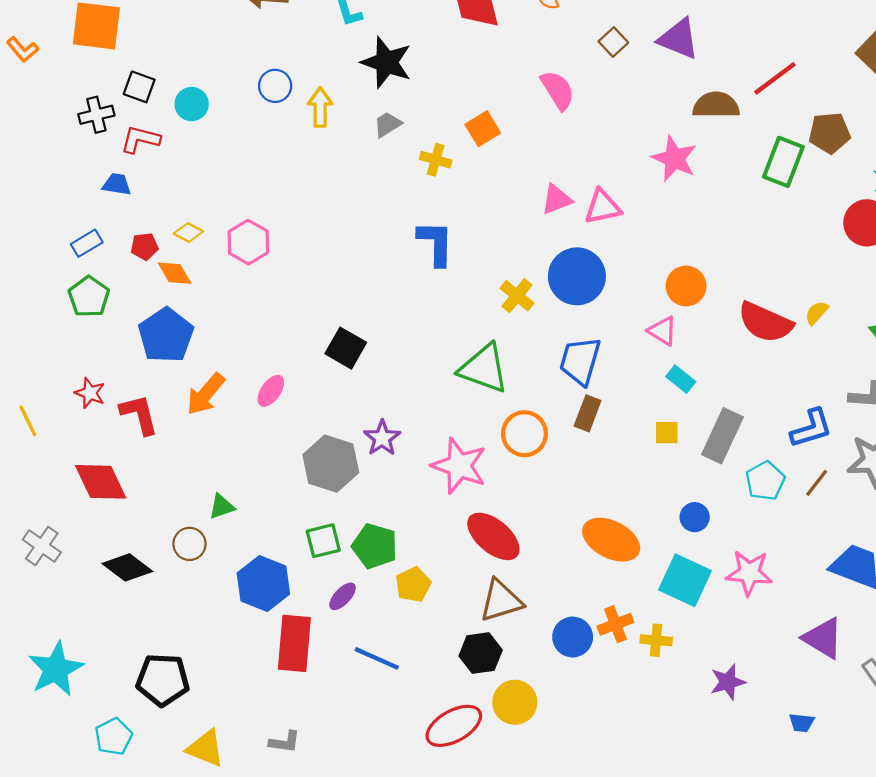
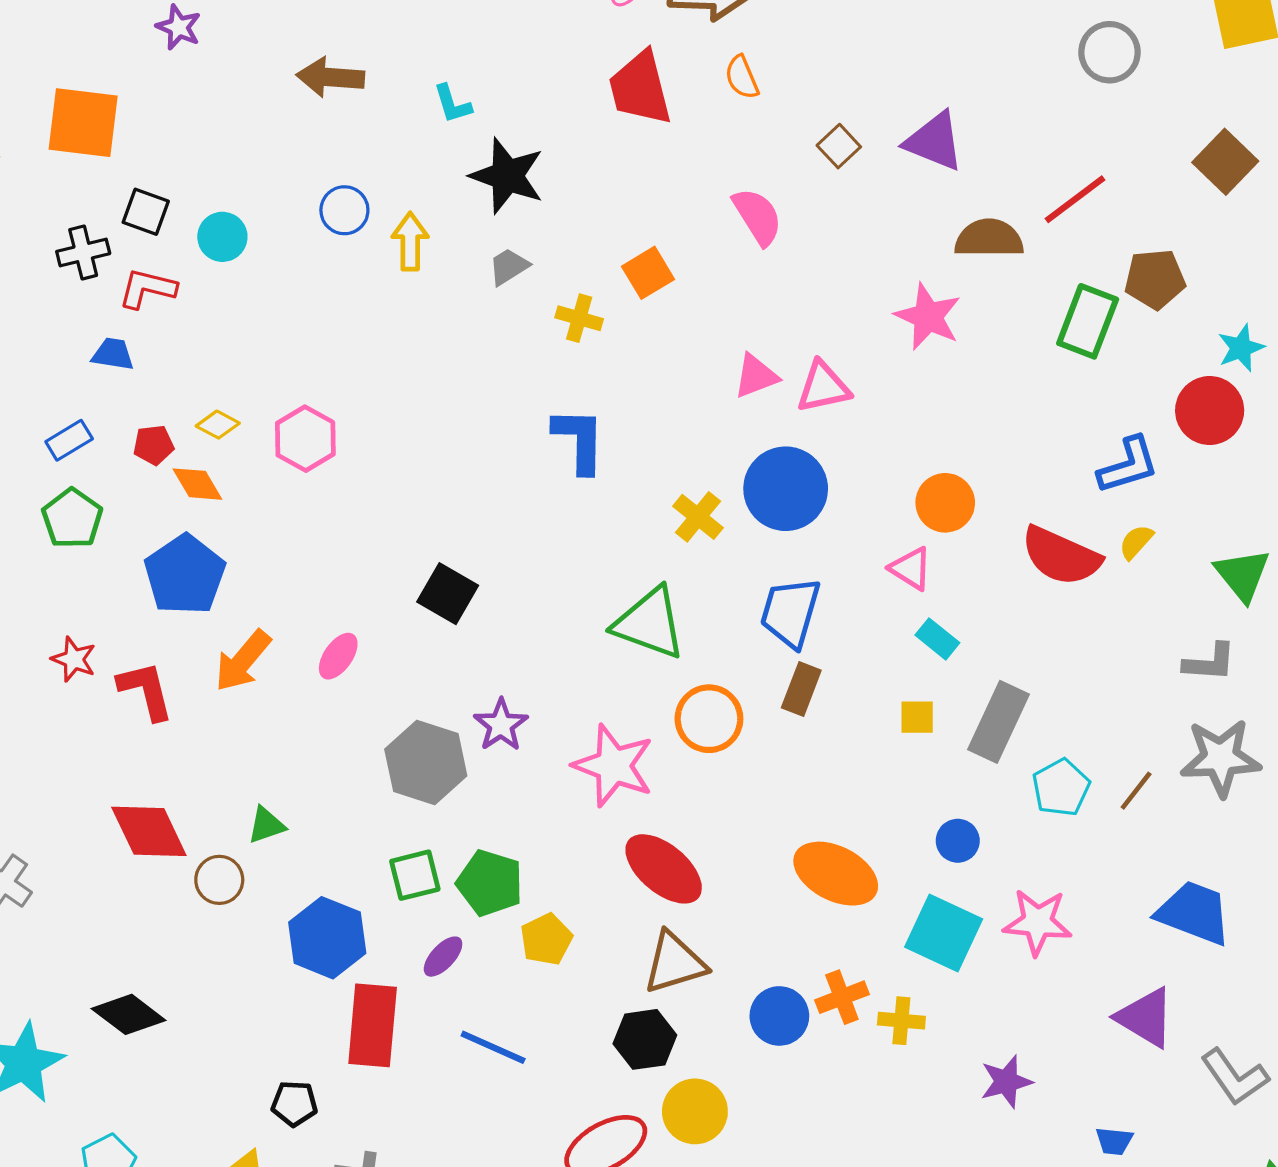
blue L-shape: (811, 428) -> (1128, 465), moved
red diamond: (101, 482) -> (149, 831), moved
black diamond: (127, 567) -> (129, 1014), moved
black pentagon: (163, 680) -> (294, 1104), moved, size x0.6

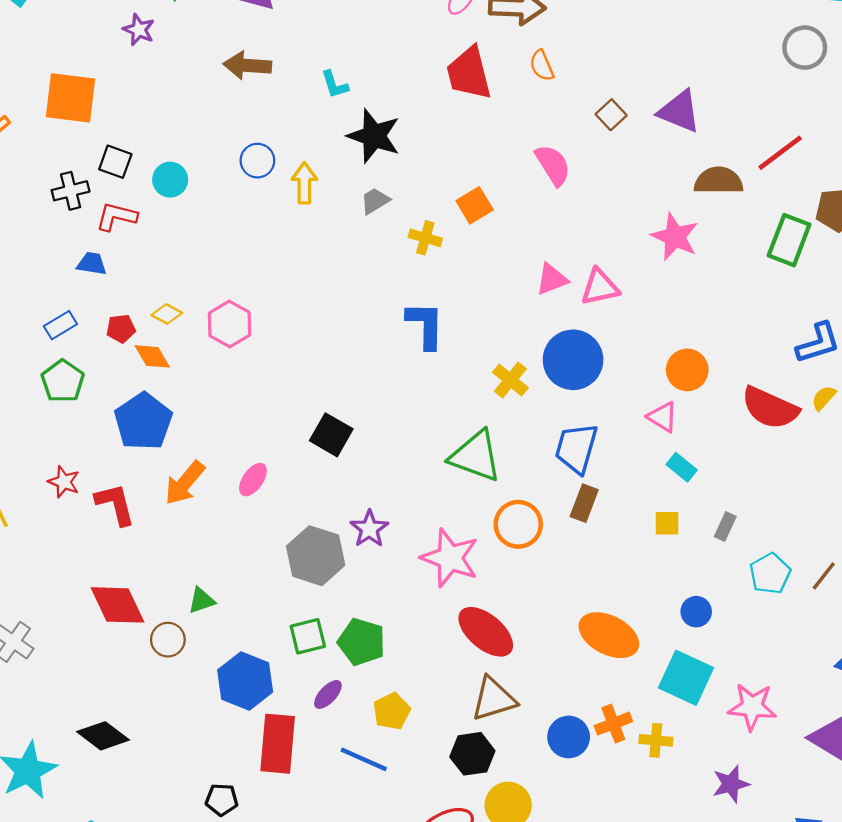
gray rectangle: (998, 722) -> (725, 527), size x0.5
pink star: (1038, 922) -> (752, 707), moved
yellow pentagon: (546, 939) -> (392, 711), moved

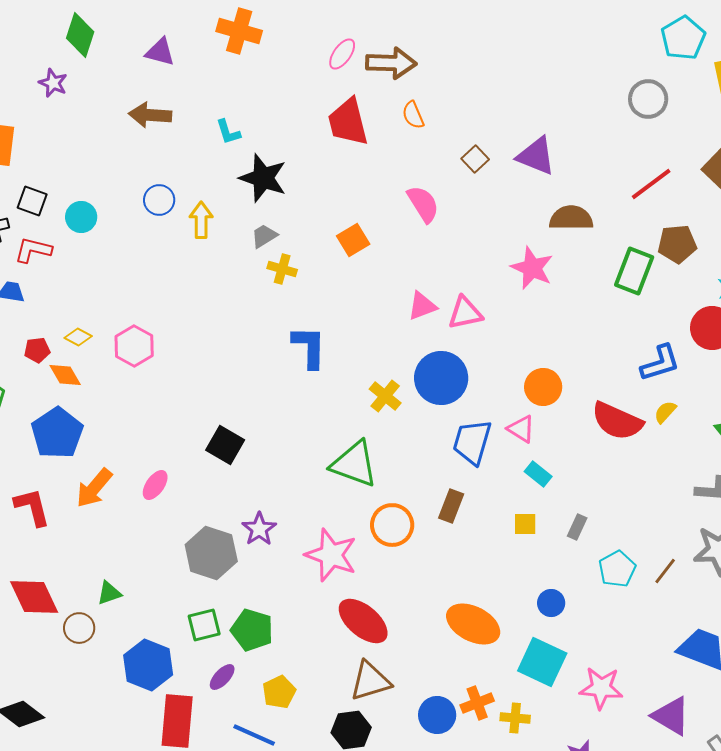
red line: (780, 153) -> (651, 184), moved
yellow cross: (425, 238) -> (282, 269), moved
blue trapezoid: (576, 448) -> (472, 442), moved

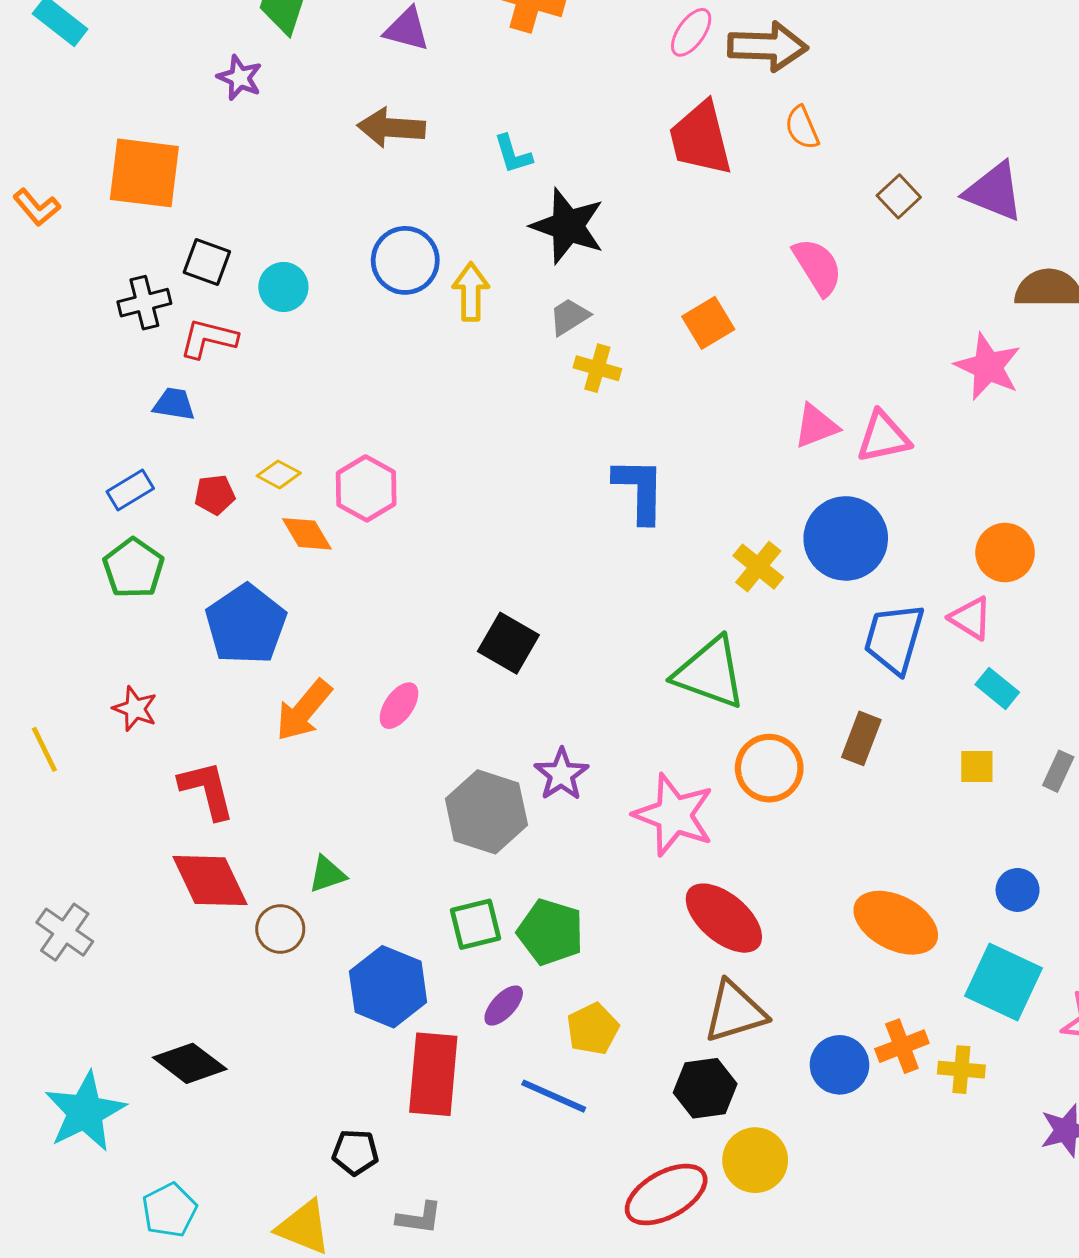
blue circle: (159, 200) -> (405, 260), size x1.4
orange diamond: (65, 375) -> (307, 534), moved
red L-shape: (32, 507) -> (207, 790), moved

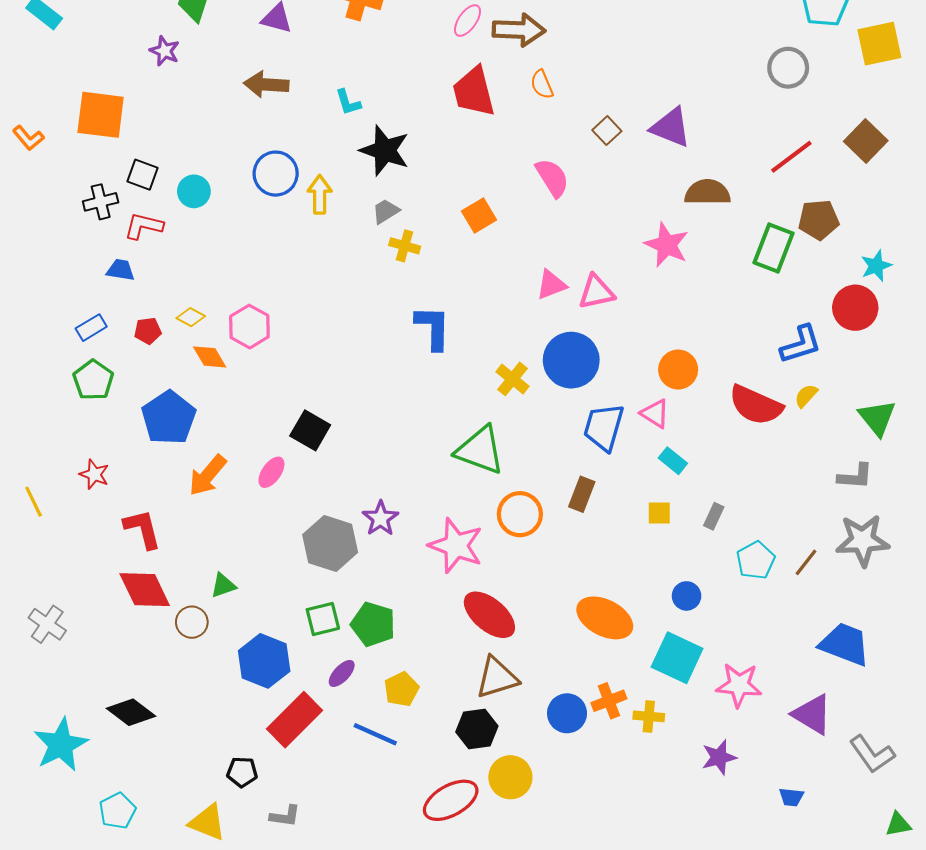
black square: (508, 643) -> (310, 430), moved
red rectangle: (433, 1074) -> (295, 720), turned 40

